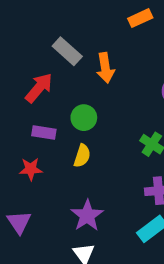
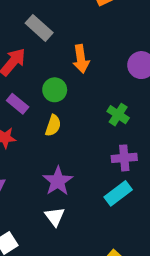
orange arrow: (105, 68) -> (81, 59), moved
purple rectangle: (44, 133) -> (18, 104), turned 30

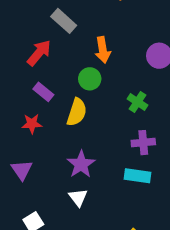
green circle: (55, 90) -> (90, 79), moved
yellow semicircle: (53, 125) -> (77, 112), size x1.4
cyan rectangle: (118, 193) -> (137, 176), turned 45

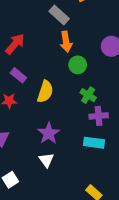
gray rectangle: (64, 21) -> (59, 15), moved
green circle: (90, 79) -> (78, 65), moved
green cross: (137, 102) -> (88, 95), moved

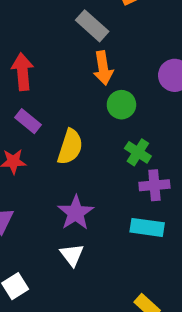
red arrow: (15, 44) -> (22, 72), turned -45

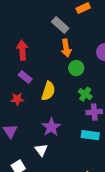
white triangle: (72, 255) -> (41, 150), moved

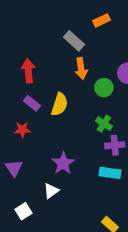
green circle: (76, 68) -> (104, 88), moved
yellow semicircle: (48, 91) -> (60, 104), moved
white triangle: (41, 150) -> (51, 191), turned 32

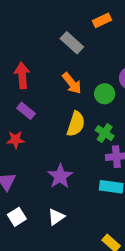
orange arrow: (81, 68) -> (72, 83), moved, turned -30
yellow semicircle: (60, 104) -> (76, 124), moved
white triangle: (51, 191) -> (56, 217), moved
white square: (24, 211) -> (17, 217), moved

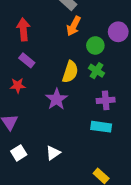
orange arrow: (72, 83) -> (74, 26), moved, turned 66
green cross: (105, 133) -> (97, 71), moved
purple star: (60, 176) -> (57, 99), moved

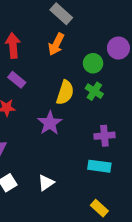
orange arrow: (74, 26) -> (56, 44), moved
purple cross: (106, 100) -> (104, 136), moved
cyan rectangle: (101, 127) -> (99, 166), moved

